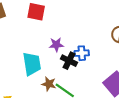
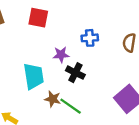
blue cross: (82, 53) -> (90, 38), moved

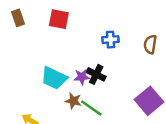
purple star: (61, 55) -> (82, 77), moved
cyan trapezoid: (34, 76) -> (54, 78), turned 124

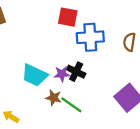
red square: (59, 19) -> (68, 17), moved
blue cross: (111, 40) -> (90, 37), size x1.6

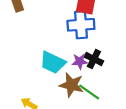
blue cross: (90, 37) -> (81, 25), moved
brown star: (54, 98) -> (71, 85), size x1.5

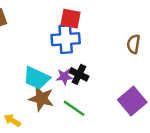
brown star: (71, 85) -> (41, 99), moved

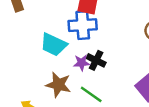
cyan trapezoid: (37, 78) -> (54, 45), moved

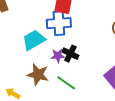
cyan trapezoid: (54, 45) -> (34, 40), turned 125

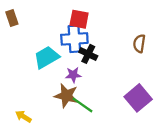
black cross: (70, 54) -> (88, 54), moved
brown star: (38, 75) -> (66, 96), moved

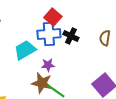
red square: (79, 19) -> (53, 17), turned 30
black cross: (88, 54) -> (71, 36), moved

